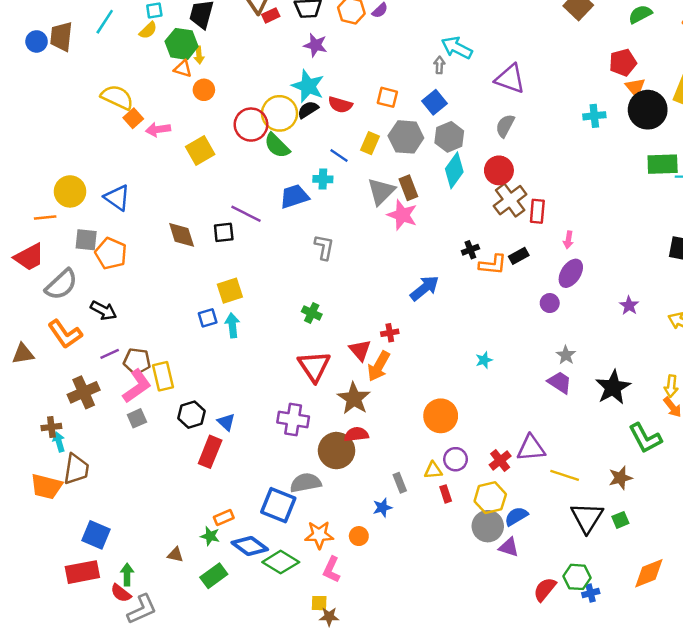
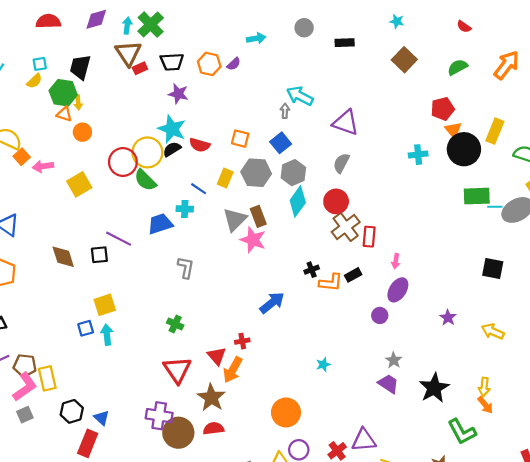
brown circle: (337, 451) -> (178, 433), moved

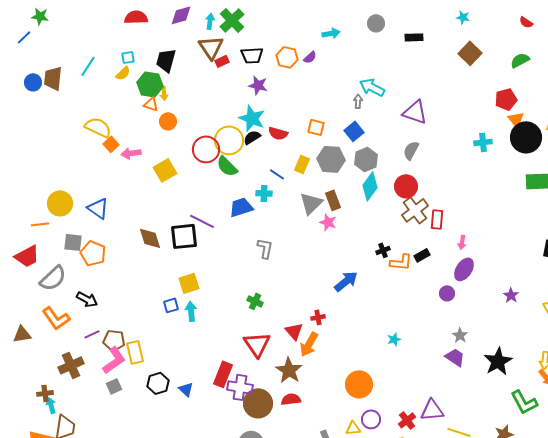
pink star: (253, 240) -> (328, 222), size x0.7
black square: (99, 255) -> (184, 236), size x1.6
red rectangle: (88, 443) -> (223, 374), moved

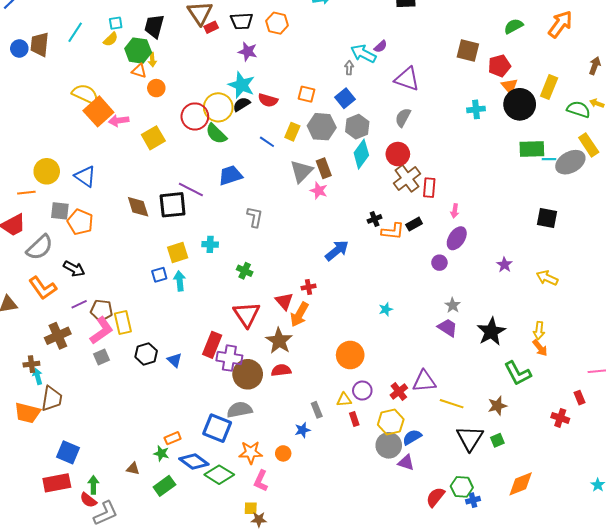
brown square: (470, 53) -> (468, 51), moved, turned -30
purple semicircle: (310, 57) -> (381, 46), moved
orange square: (111, 144) -> (98, 111), size x1.8
cyan cross: (264, 193) -> (210, 244), moved

